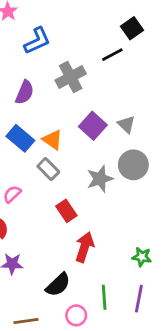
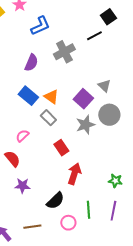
purple square: (93, 126) -> (83, 99), moved

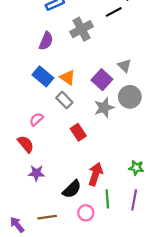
red arrow: (74, 174) -> (95, 174), moved

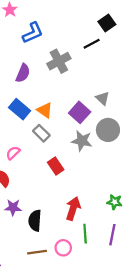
gray star: (104, 108) -> (82, 141), turned 30
black semicircle: (72, 189) -> (35, 221), moved, turned 138
brown line: (47, 217) -> (37, 252), moved

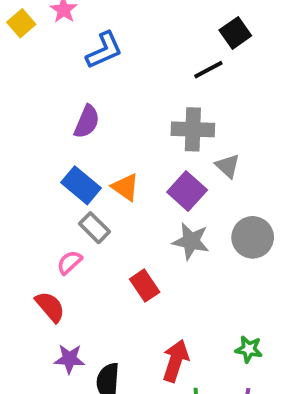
gray cross: (59, 61) -> (193, 129), moved, turned 30
gray circle: (108, 130) -> (253, 237), moved
gray rectangle: (41, 133) -> (95, 228), moved

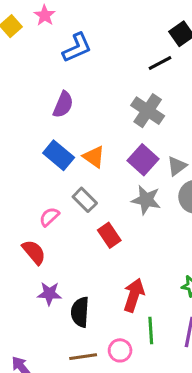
gray cross: (193, 129) -> (148, 111), turned 32
gray triangle: (228, 166) -> (177, 166), moved, turned 40
gray rectangle: (95, 228) -> (85, 200), moved

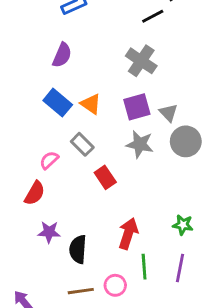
purple square: (143, 160) -> (137, 107), turned 32
gray triangle: (177, 166) -> (169, 113), turned -36
red semicircle: (34, 252) -> (35, 193), turned 70

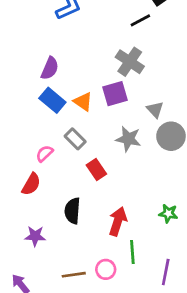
purple semicircle: (62, 55) -> (50, 68), moved
purple square: (137, 107) -> (115, 94), moved
purple star: (49, 232) -> (35, 236), moved
black semicircle: (78, 249) -> (72, 211), moved
purple line: (180, 268) -> (166, 272), moved

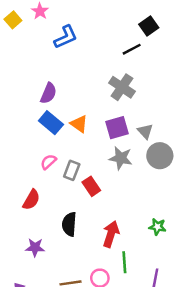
purple square: (115, 94) -> (117, 128), moved
gray rectangle: (75, 139) -> (72, 170), moved, turned 66
pink semicircle: (44, 154) -> (48, 162), moved

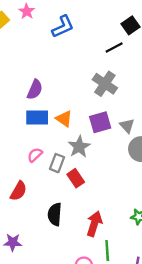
blue L-shape: (66, 37) -> (63, 27), moved
blue rectangle: (51, 123) -> (37, 118), turned -40
gray star: (121, 158) -> (79, 147), moved, turned 30
purple star: (35, 247) -> (13, 242), moved

